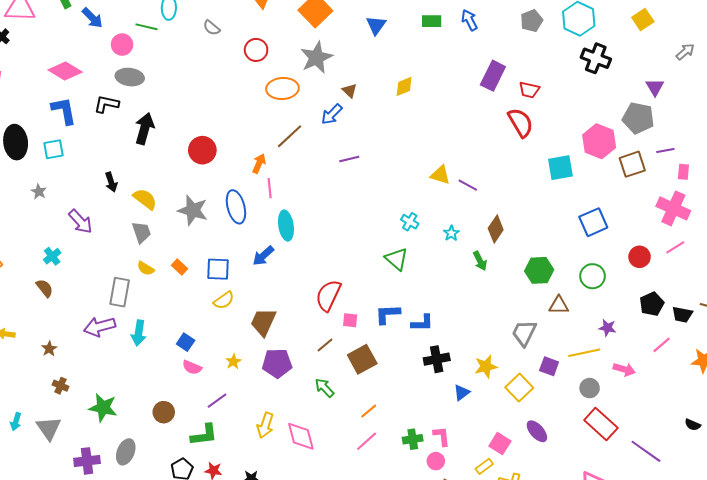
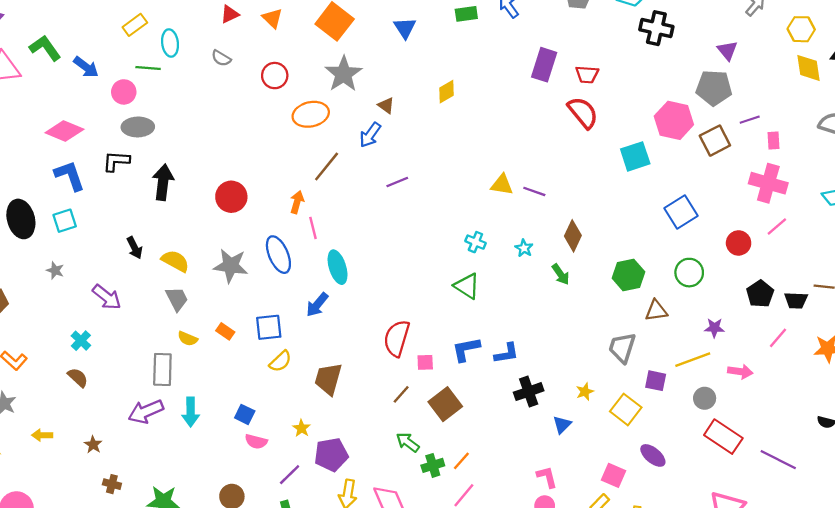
purple pentagon: (277, 363) -> (331, 455), moved
yellow star: (486, 367) -> (585, 392), size x0.7
green cross: (413, 439) -> (433, 465), moved

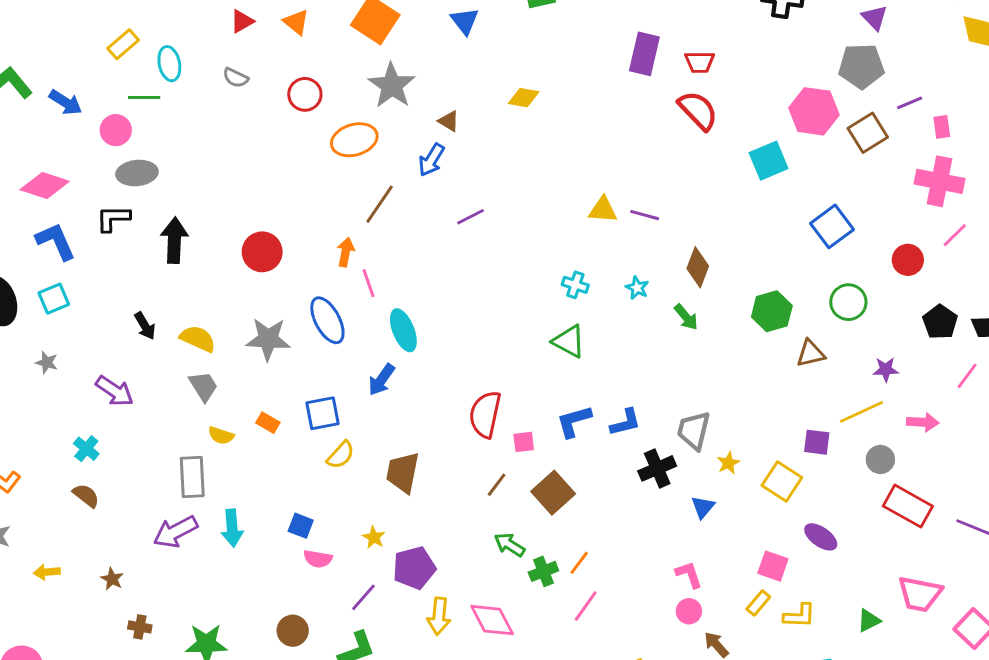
yellow diamond: (446, 92) -> (524, 98), turned 45
gray trapezoid: (622, 348) -> (694, 430), moved

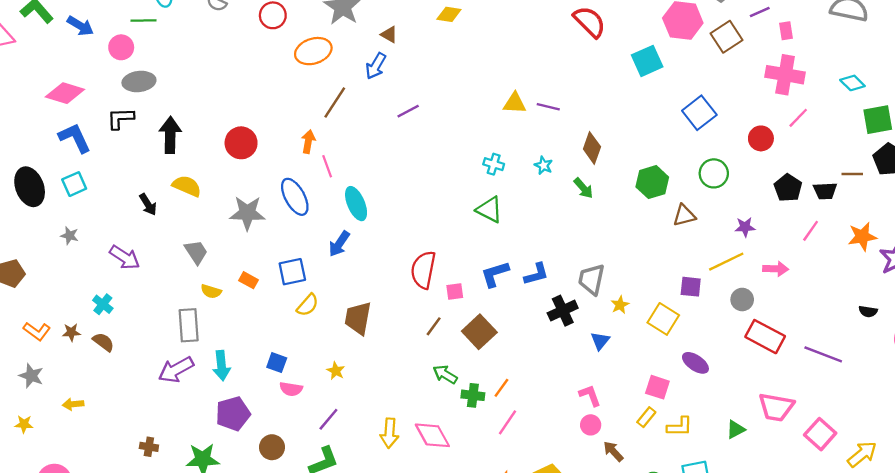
yellow semicircle: (198, 339) -> (187, 186), moved
purple pentagon: (414, 568) -> (233, 414), moved
green cross: (543, 571) -> (473, 395), turned 30
brown star: (112, 579) -> (71, 332), moved, turned -30

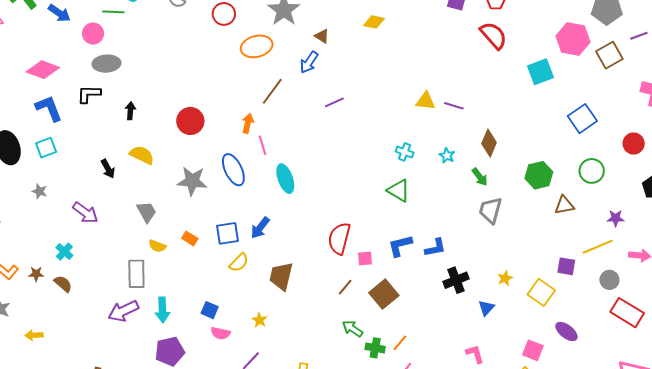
black arrow: (170, 135) -> (130, 111), size x0.6
blue arrow: (339, 244) -> (260, 228), moved
gray trapezoid: (591, 279) -> (490, 210), moved

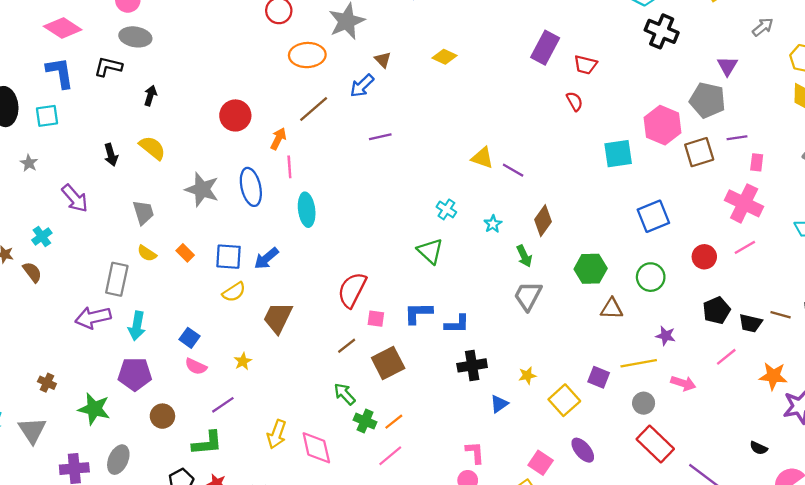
red semicircle: (493, 35) -> (575, 101), size x0.6
red circle: (190, 121) -> (235, 115), moved

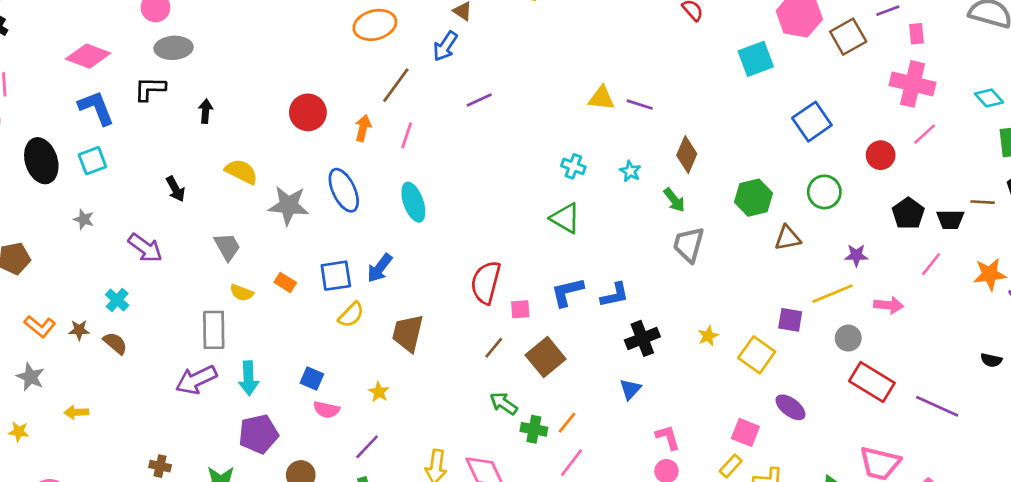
yellow semicircle: (152, 148) -> (241, 172), moved
pink line: (289, 167) -> (407, 135), moved, turned 35
blue triangle: (499, 404) -> (630, 389), moved

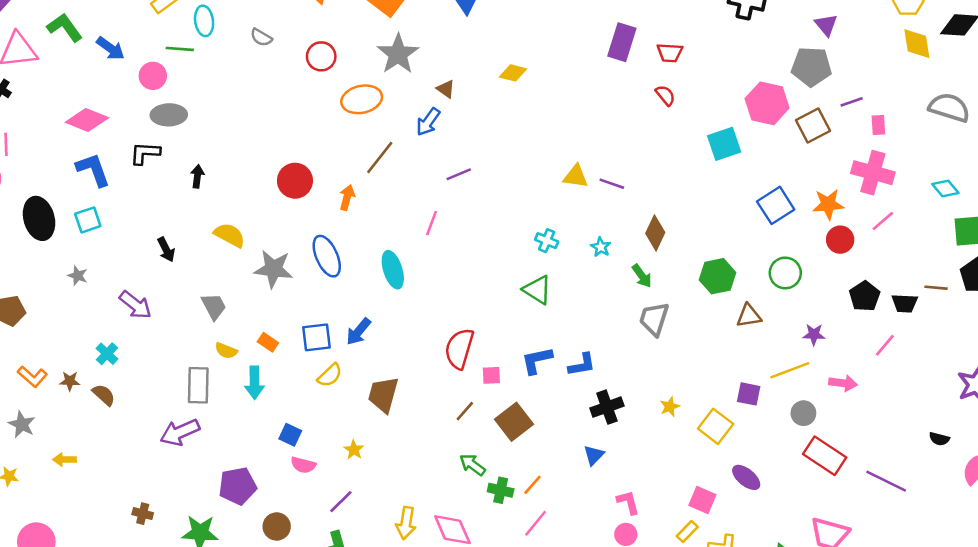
pink line: (407, 135) -> (432, 223), moved
orange star: (990, 274) -> (828, 204), moved
cyan arrow: (249, 378) -> (254, 383), moved

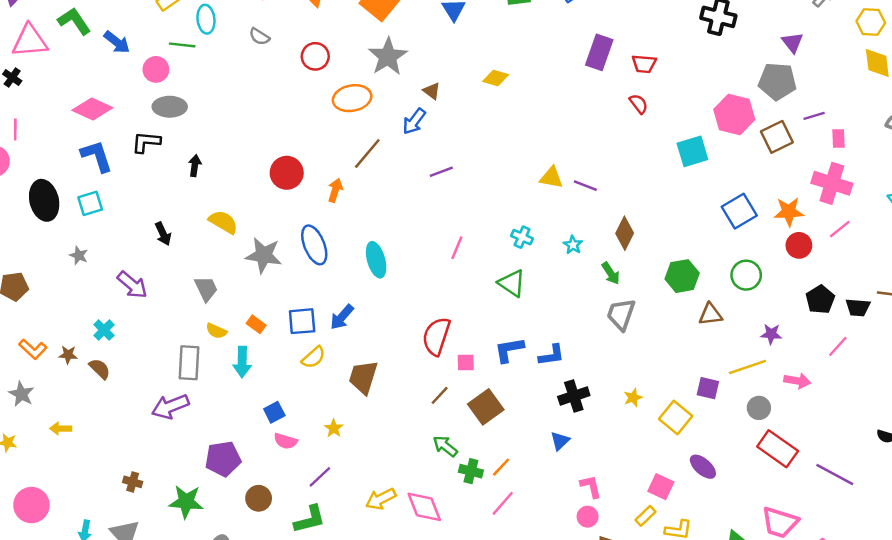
pink line: (432, 223) -> (457, 248), moved
blue square: (290, 435) -> (274, 412), turned 35
yellow arrow: (406, 523) -> (381, 499), turned 52

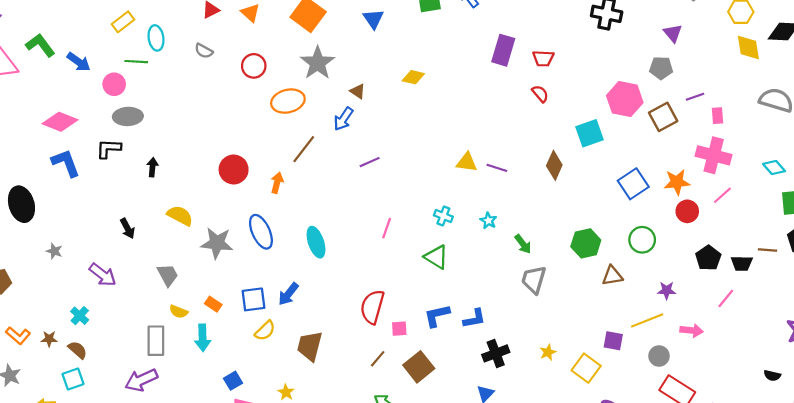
gray pentagon: (777, 81) -> (661, 68), size x0.7
cyan square: (90, 203) -> (73, 379), moved
brown diamond: (625, 233) -> (554, 165), moved

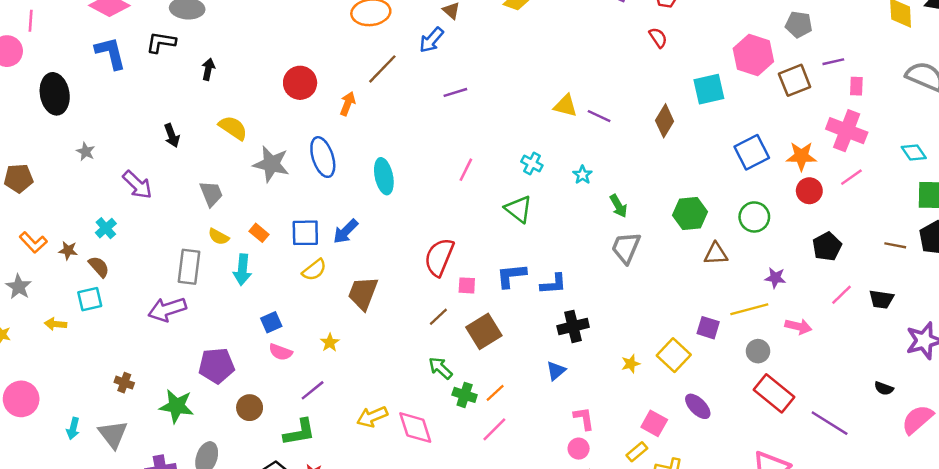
black trapezoid: (742, 263) -> (881, 299), moved
yellow star: (548, 352) -> (631, 364), moved

